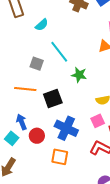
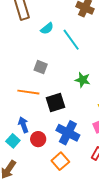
cyan line: (59, 52) -> (71, 40), moved
orange square: (60, 157) -> (60, 161), turned 36

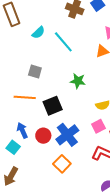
blue cross: (68, 133) -> (67, 135), turned 30
red circle: (38, 139) -> (43, 136), moved

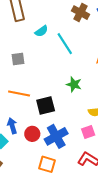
gray square: (35, 72) -> (18, 59), moved, turned -32
orange square: (62, 164) -> (47, 164), turned -36

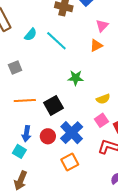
blue arrow: (12, 126) -> (26, 134), turned -140
orange square: (47, 164) -> (70, 162), turned -30

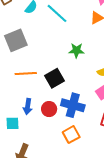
gray square: (15, 67) -> (16, 40), size x1.6
blue cross: (72, 133) -> (73, 105), turned -30
cyan square: (19, 151) -> (13, 123), moved, turned -32

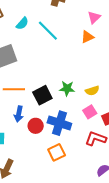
green star: (76, 50) -> (67, 88), moved
blue arrow: (28, 106) -> (19, 114), moved

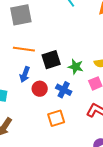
green star: (67, 88) -> (76, 67), moved
blue cross: (59, 123) -> (64, 90), size x0.7

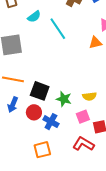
black square: (51, 60) -> (40, 91), turned 36
red circle: (40, 89) -> (34, 112), moved

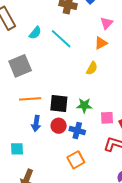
yellow semicircle: (89, 96) -> (92, 68), moved, turned -40
pink square: (83, 117) -> (107, 118), turned 32

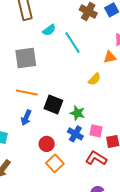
red circle: (59, 126) -> (47, 144), moved
blue cross: (77, 130) -> (75, 134), moved
orange square: (76, 160) -> (55, 163), turned -30

